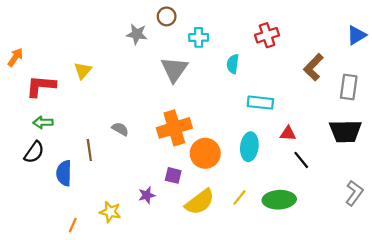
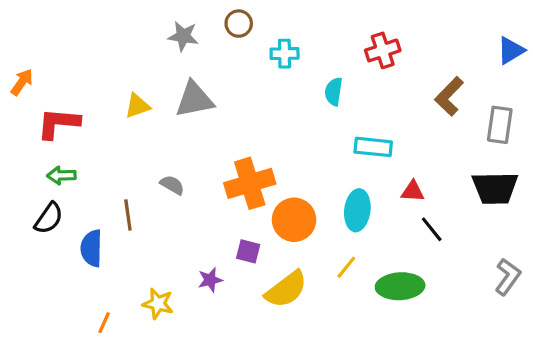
gray star: (137, 34) -> (183, 36), moved
gray triangle: (174, 69) -> (194, 99), moved, turned 44
yellow triangle: (83, 71) -> (137, 106), moved, turned 30
yellow line: (239, 197) -> (346, 267), moved

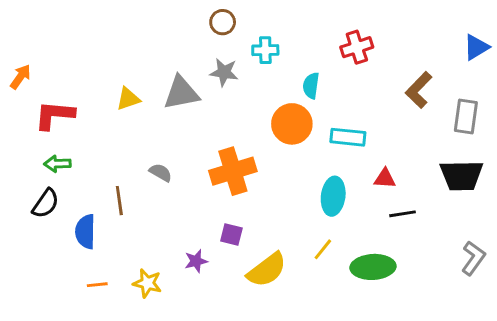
gray star: (183, 36) -> (224, 72), moved
orange circle: (294, 220) -> (292, 124), moved
black line: (432, 229) -> (402, 214), turned -60
orange line: (104, 323) -> (97, 285), moved, turned 60

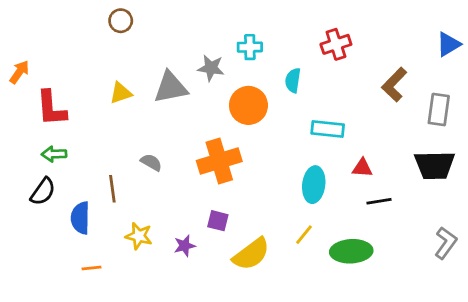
brown circle: (223, 22) -> (121, 21), moved
red L-shape: (54, 115) -> (51, 108), turned -99
orange circle: (292, 124) -> (248, 105), moved
yellow star: (147, 283) -> (139, 236), moved

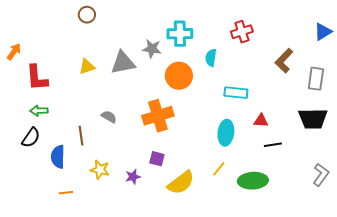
cyan cross: (250, 47) -> (180, 34), size x1.4

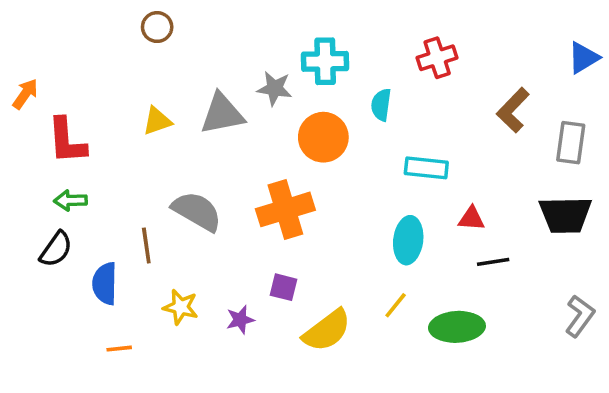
gray semicircle: (109, 117) -> (197, 211), size x1.8

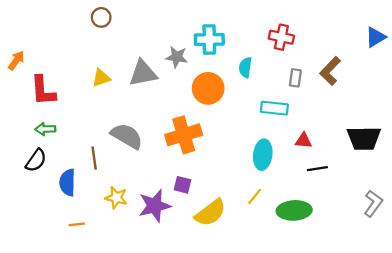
red cross: (437, 58) -> (281, 37), turned 30
gray rectangle: (571, 143) -> (295, 78), moved, size x0.7
purple star: (240, 320) -> (155, 206), size x1.8

